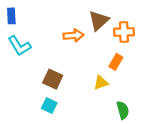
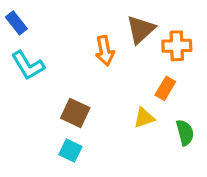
blue rectangle: (11, 16) -> (16, 23), turned -35
orange arrow: (73, 35) -> (105, 51), turned 84
green semicircle: (123, 110) -> (185, 133), moved

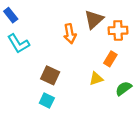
green semicircle: (185, 133) -> (123, 88), turned -112

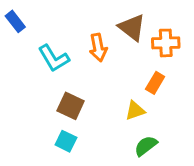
brown triangle: (94, 19) -> (132, 28), turned -40
cyan L-shape: (18, 44) -> (54, 58), moved
green semicircle: (123, 88) -> (146, 146), moved

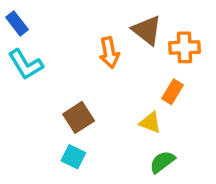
cyan L-shape: (54, 58) -> (26, 64), moved
brown square: (71, 106) -> (79, 117), turned 32
yellow triangle: (135, 110) -> (150, 123), turned 40

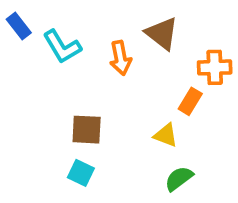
orange cross: (185, 47) -> (215, 67), moved
cyan L-shape: (26, 64) -> (62, 47), moved
brown square: (79, 117) -> (87, 130), turned 36

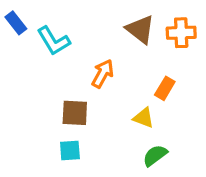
orange arrow: (120, 58) -> (103, 74), moved, turned -140
orange cross: (215, 67) -> (181, 33), moved
cyan square: (81, 173) -> (70, 151), turned -30

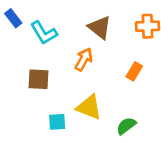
brown triangle: (140, 29) -> (100, 28), moved
brown square: (75, 113) -> (39, 79), moved
yellow triangle: (144, 118) -> (89, 107), moved, size x1.5

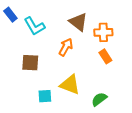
orange cross: (147, 26) -> (103, 32), moved
orange rectangle: (134, 71) -> (105, 56), turned -64

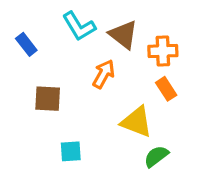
blue rectangle: (10, 15) -> (26, 44), moved
cyan L-shape: (34, 26) -> (79, 26), moved
yellow triangle: (70, 85) -> (137, 122), moved

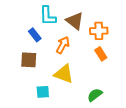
cyan L-shape: (79, 26) -> (48, 16), turned 30
blue rectangle: (26, 44) -> (35, 35), moved
yellow triangle: (137, 122) -> (64, 74), moved

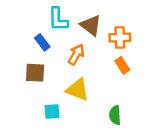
green semicircle: (95, 95) -> (115, 115), turned -56

